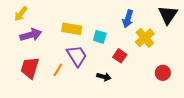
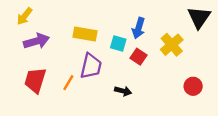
blue arrow: (128, 19) -> (138, 28), moved
purple trapezoid: (77, 56) -> (91, 66), turned 45
red square: (120, 56) -> (138, 57), moved

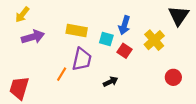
red trapezoid: (35, 80) -> (19, 88), moved
black arrow: (123, 91) -> (111, 82), turned -40

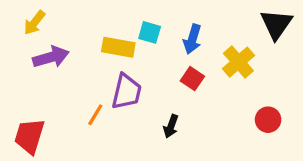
cyan square: (106, 39) -> (150, 32), moved
black arrow: (111, 82) -> (171, 126), turned 136

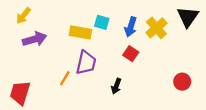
yellow cross: (238, 62) -> (156, 28), moved

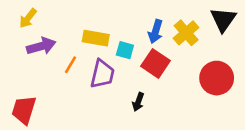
cyan square: (102, 22) -> (125, 50), moved
red square: (131, 54) -> (155, 63), size x1.5
orange line: (65, 78) -> (70, 65), moved
red circle: (182, 82) -> (217, 78), moved, size x1.6

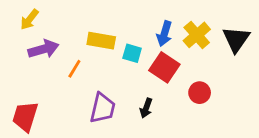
black triangle: (223, 20) -> (236, 39), moved
purple trapezoid: (102, 74) -> (103, 108), moved
red circle: (217, 78) -> (200, 93), moved, size x0.6

